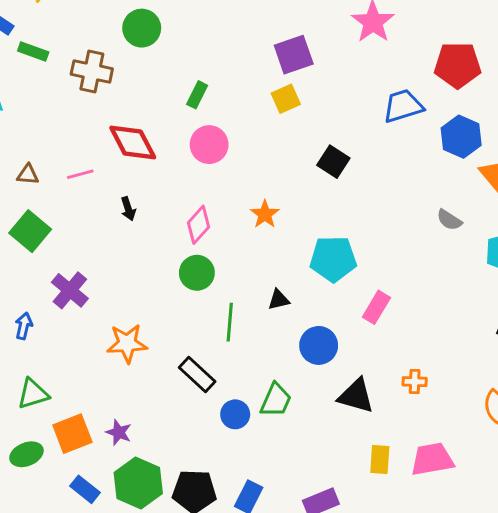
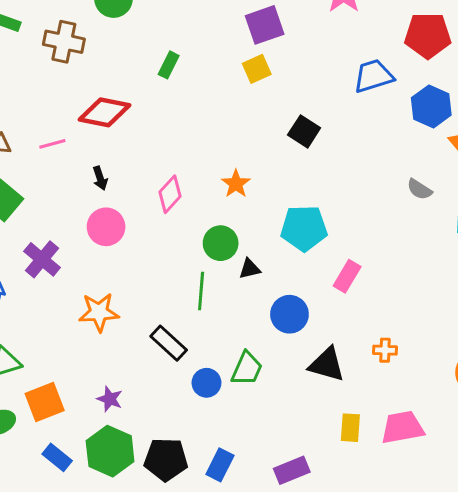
red diamond: (133, 143) -> (105, 112), turned -51
pink circle: (209, 145) -> (106, 227), moved
green circle: (197, 273) -> (221, 243), moved
purple star: (119, 432) -> (110, 399), moved

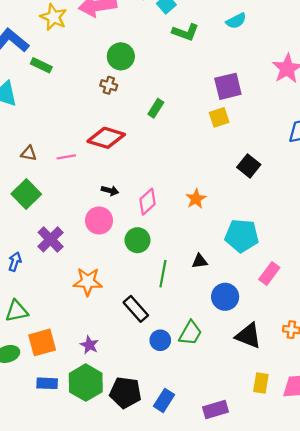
brown cross: (64, 42) -> (109, 85), moved, size x0.6
black arrow: (100, 178) -> (110, 191), moved, turned -63
green circle: (221, 243) -> (137, 240), moved
blue rectangle: (57, 457) -> (47, 383), turned -42

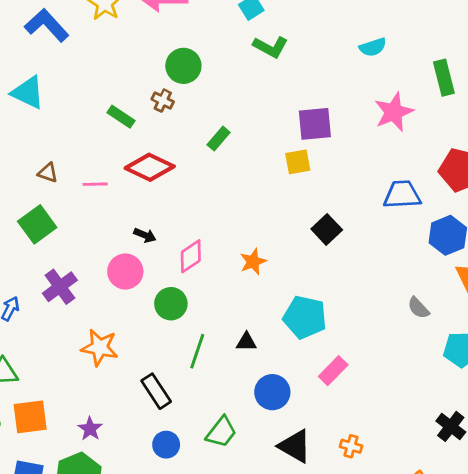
cyan semicircle: (236, 21) -> (373, 47), moved
green rectangle: (41, 65) -> (121, 117), moved
blue circle: (160, 340) -> (166, 445), moved

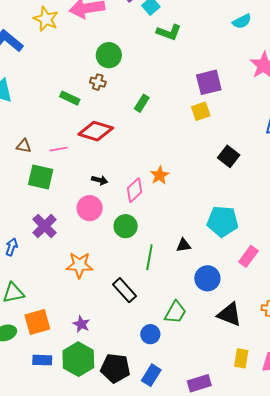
green square: (37, 224) -> (41, 177), moved, turned -32
orange star: (253, 262) -> (160, 175), moved
blue circle: (166, 445) -> (150, 334), moved

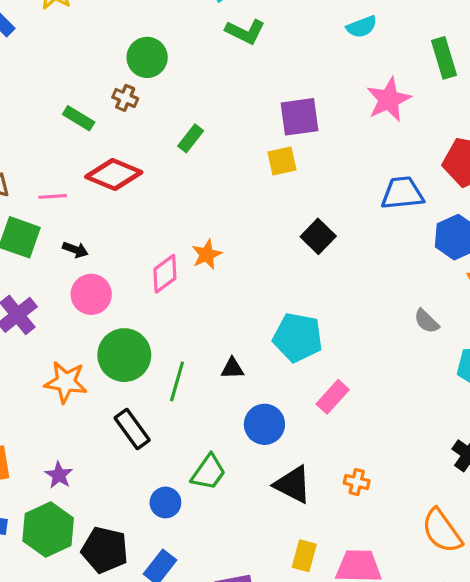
black arrow: (100, 180) -> (75, 250), moved
green circle: (126, 226) -> (124, 355), moved, size x1.4

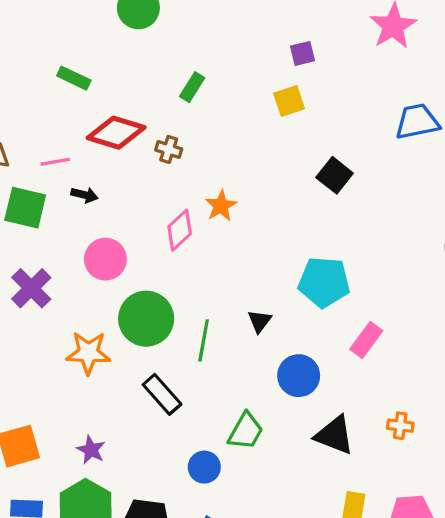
brown cross: (125, 98) -> (169, 149), moved
purple square: (299, 117) -> (303, 53), size x0.6
black arrow: (75, 250) -> (85, 195), moved
black triangle: (232, 368) -> (260, 321), turned -45

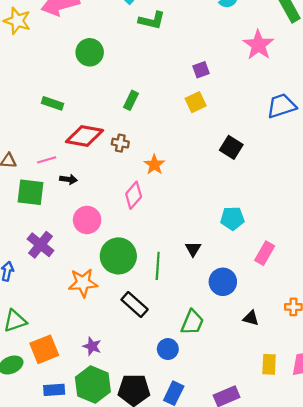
orange star: (221, 206) -> (154, 165), moved
cyan pentagon: (324, 282) -> (232, 218), size x0.7
black triangle: (334, 435) -> (251, 318), size x0.6

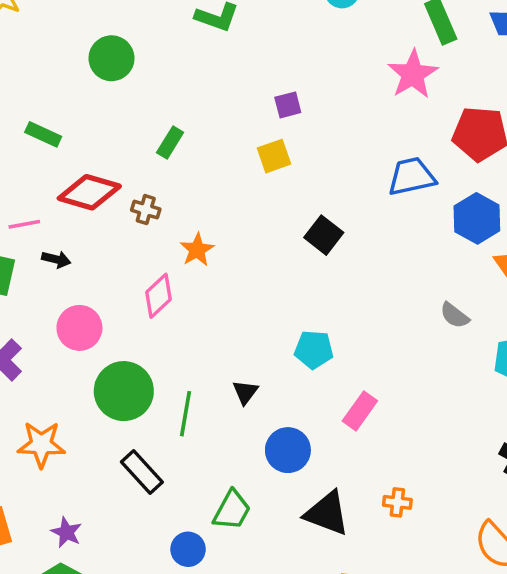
pink star: (258, 45) -> (413, 74), moved
orange star: (83, 283) -> (41, 444), moved
black triangle: (251, 318) -> (327, 513), size x1.8

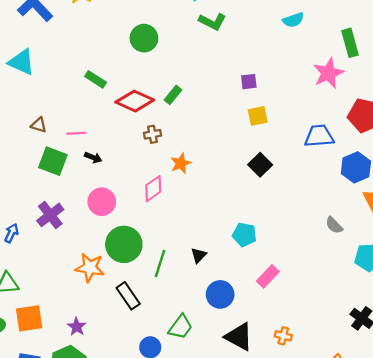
yellow square: (274, 156) -> (258, 116), moved
red diamond: (89, 192) -> (135, 101), moved
brown cross: (146, 210) -> (152, 134), turned -35
orange star: (41, 444) -> (90, 268), moved

